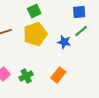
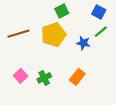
green square: (34, 11) -> (62, 11), moved
blue square: (79, 12) -> (99, 12), turned 32

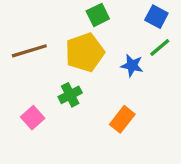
green cross: (44, 78) -> (70, 95), moved

